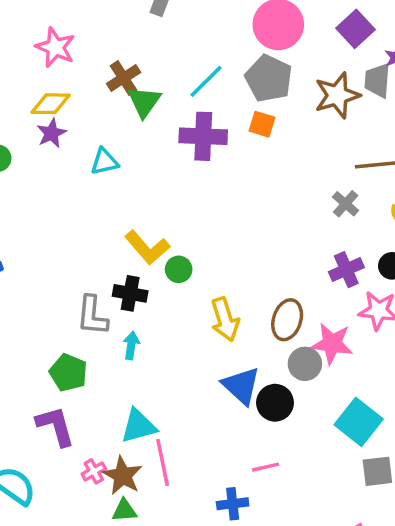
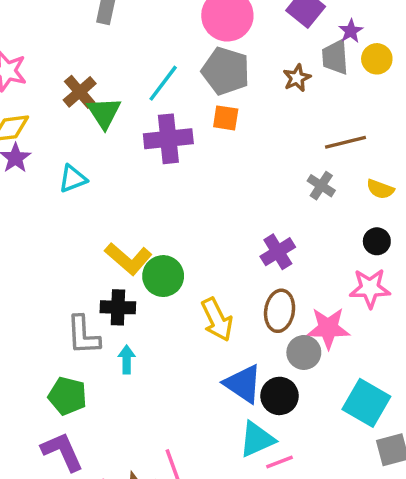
brown star: (337, 95) -> (297, 78), size x0.6
green circle: (179, 269) -> (163, 276), size x1.5
purple cross: (346, 270) -> (278, 252), moved
cyan triangle: (138, 426) -> (257, 439), moved

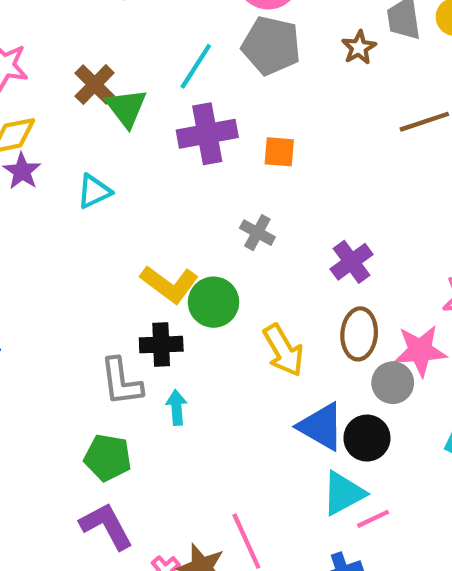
orange square: (226, 118) -> (279, 152), moved
gray cross: (321, 186) -> (257, 233), moved

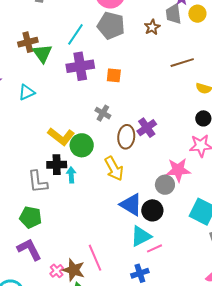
brown cross: (95, 85) -> (28, 42), turned 30
brown ellipse: (359, 334) -> (126, 137), moved
cyan arrow: (177, 407) -> (71, 175), moved

